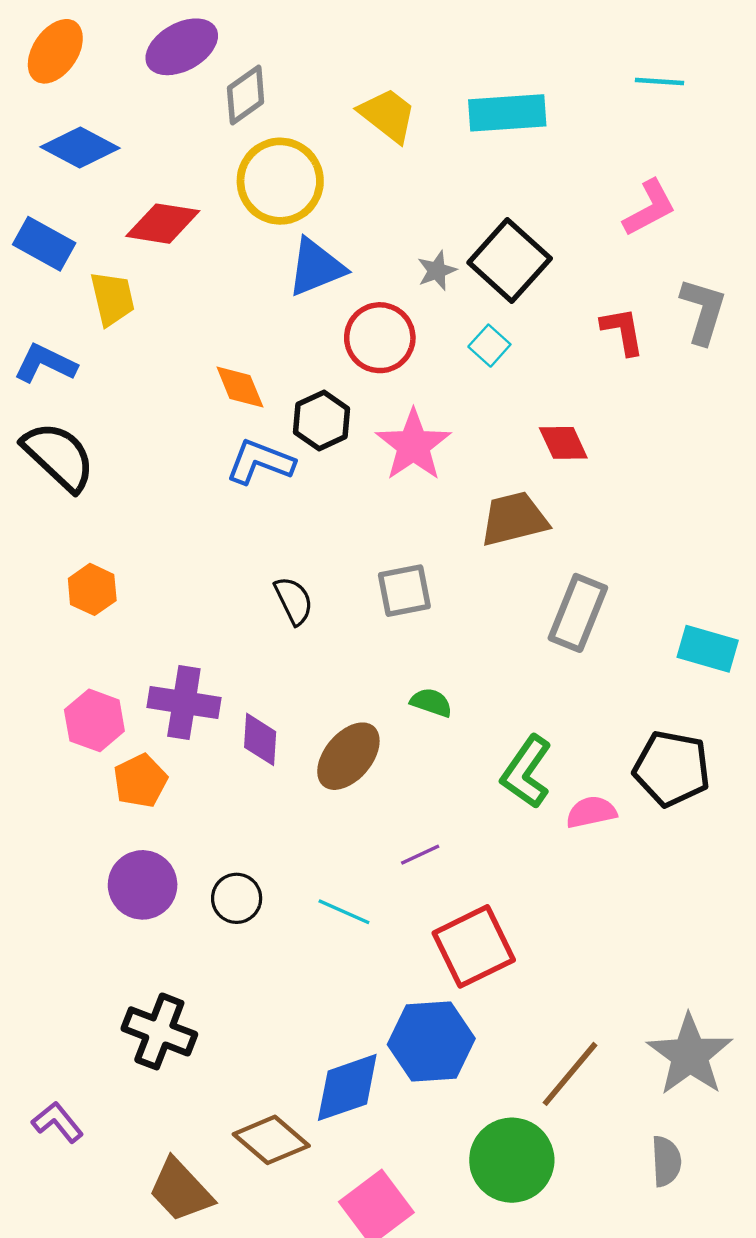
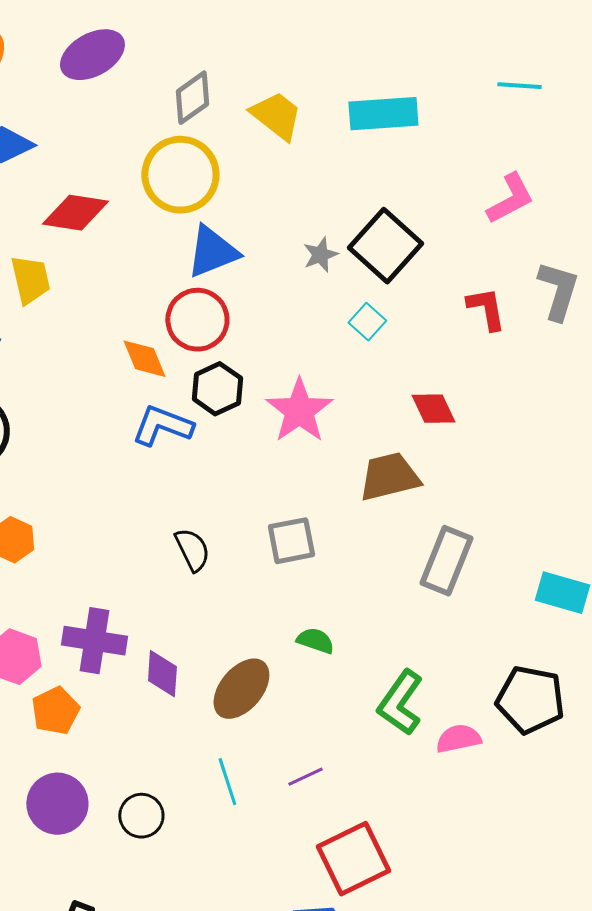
gray diamond: (246, 95) -> (192, 98), moved
red circle: (380, 338) -> (197, 320), moved
cyan line: (344, 912) -> (227, 782), moved, turned 48

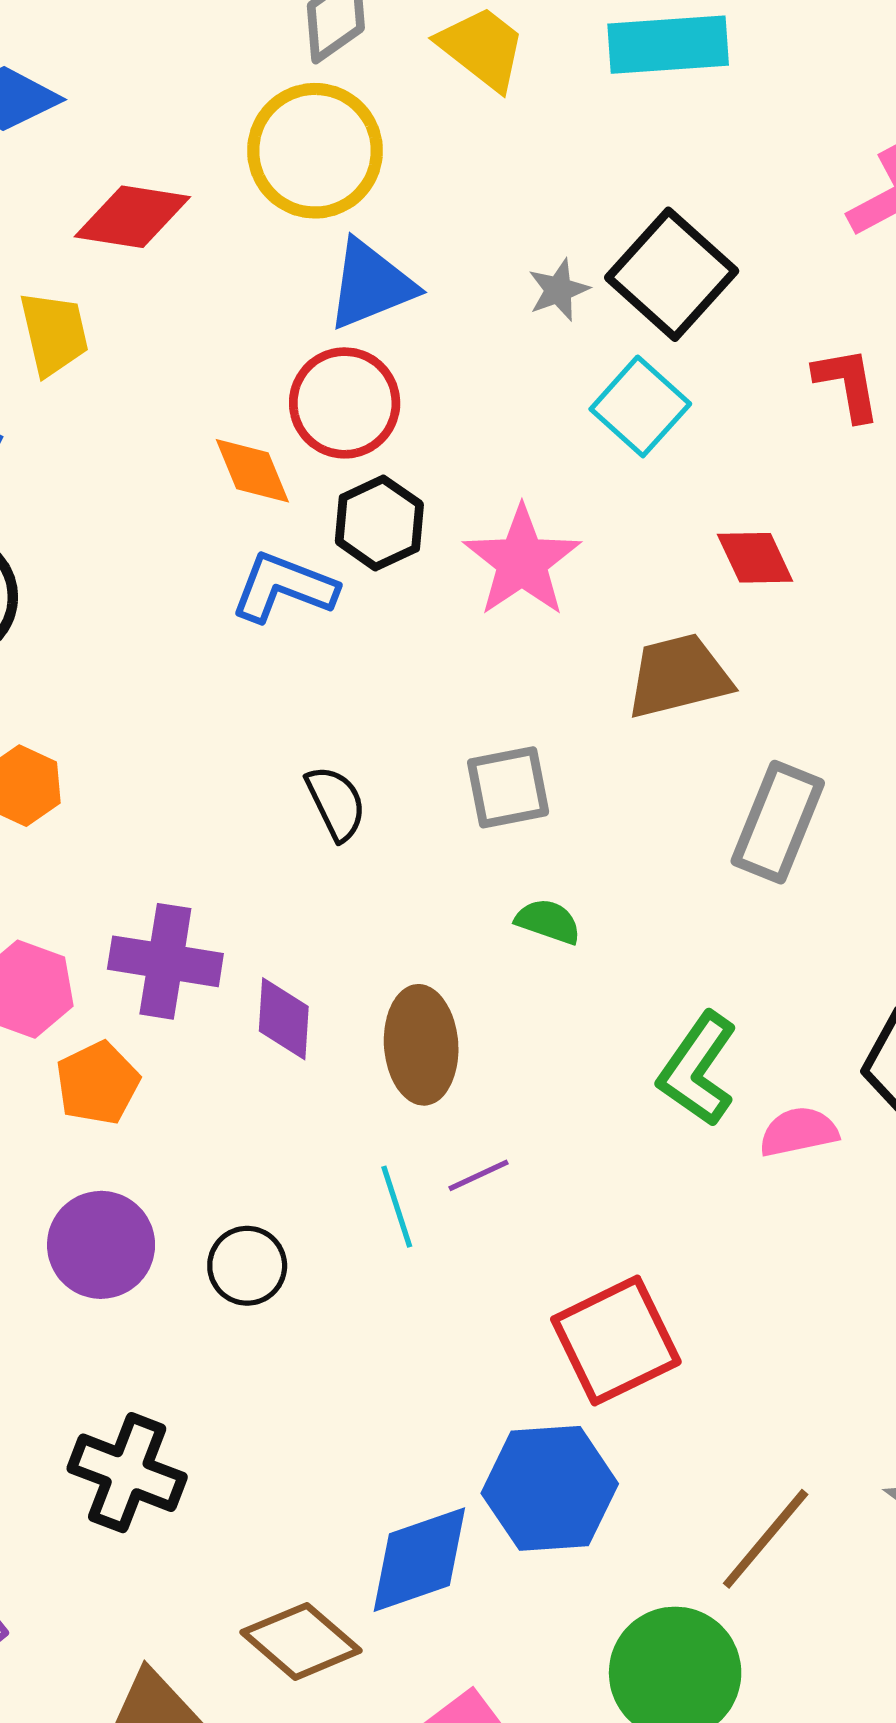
cyan square: (367, 322) -> (640, 406), size x1.5
green semicircle: (315, 641) -> (548, 921), moved
brown ellipse: (241, 689) -> (421, 1045), turned -44
purple line: (305, 777) -> (479, 1175), moved

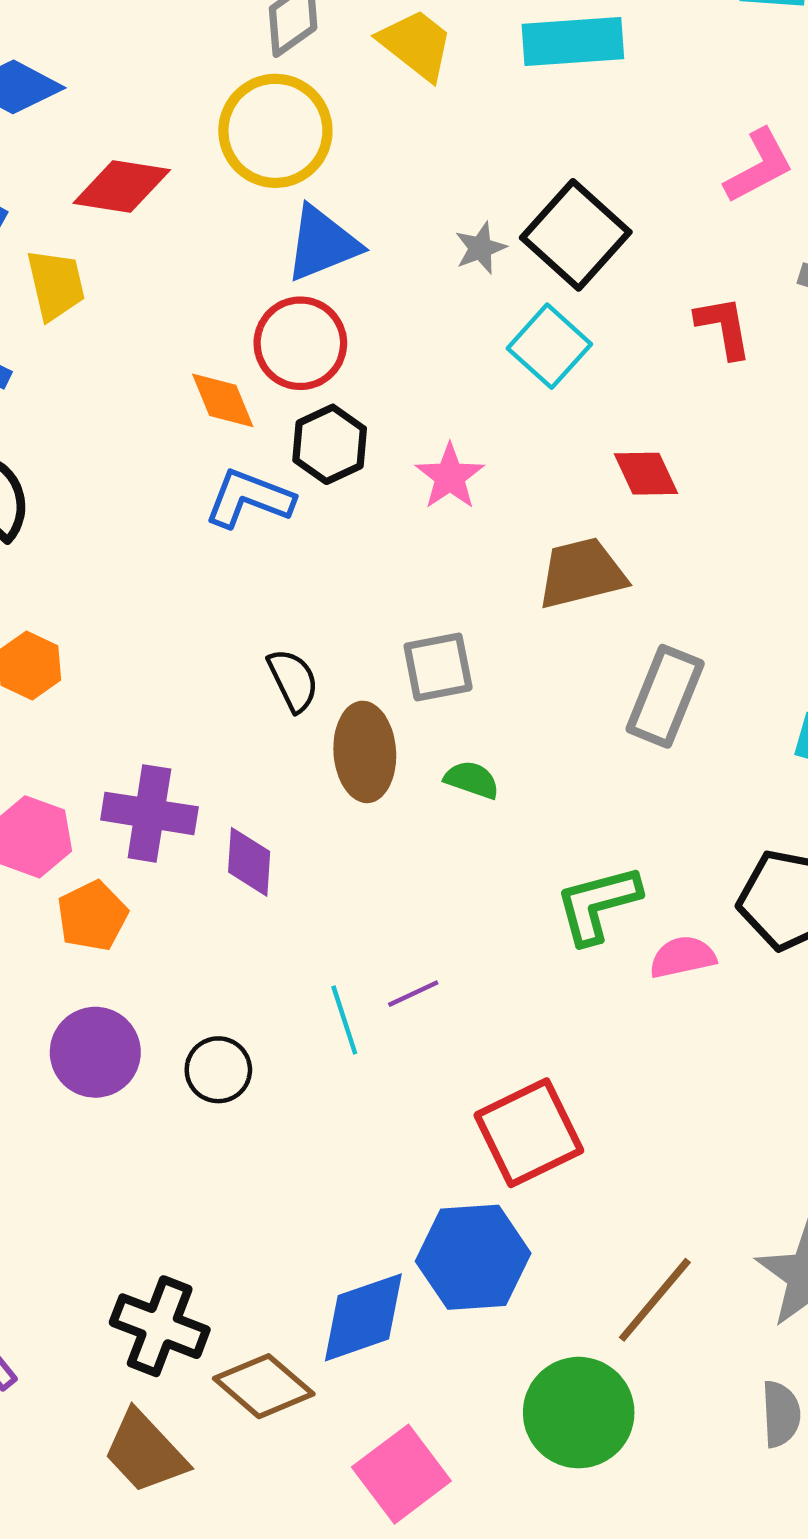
pink star: (522, 561) -> (450, 477), size x0.7
brown ellipse: (421, 1045) -> (365, 752), moved
green L-shape: (698, 1069) -> (598, 904), turned 40
black cross: (127, 1473) -> (160, 1326), moved

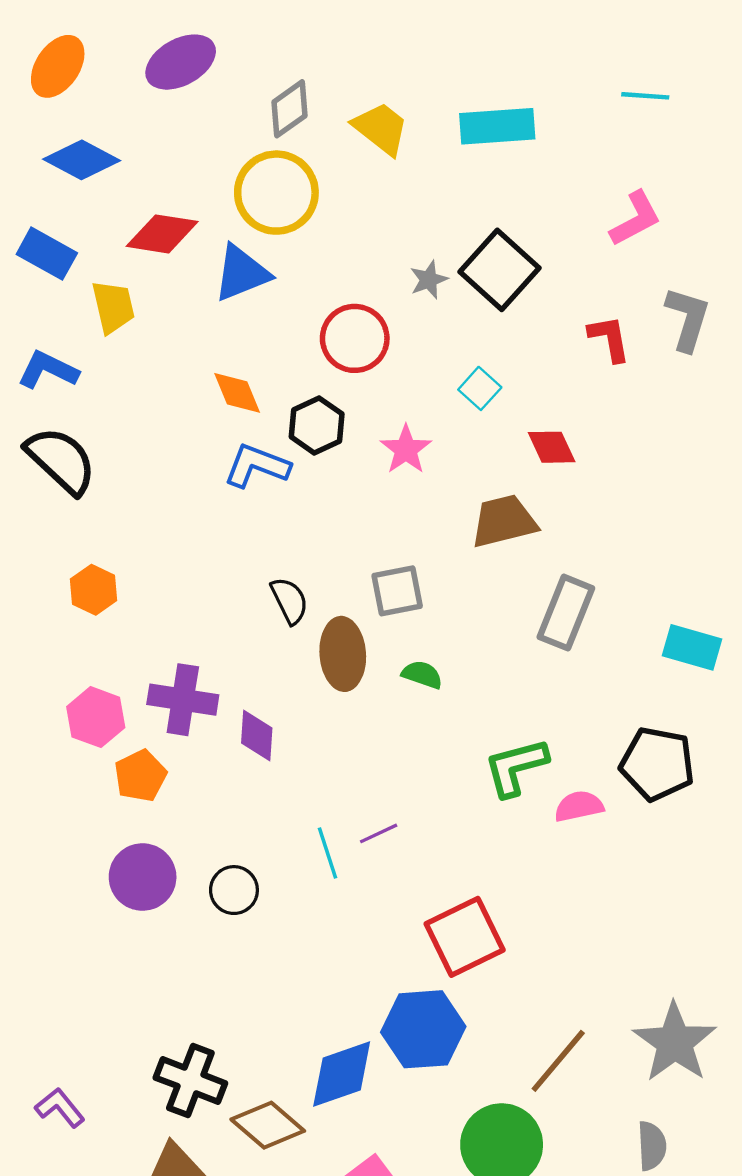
blue triangle: (322, 244) -> (242, 273), moved
red circle: (300, 343) -> (355, 338), moved
cyan square: (549, 346) -> (480, 388), moved, size x0.7

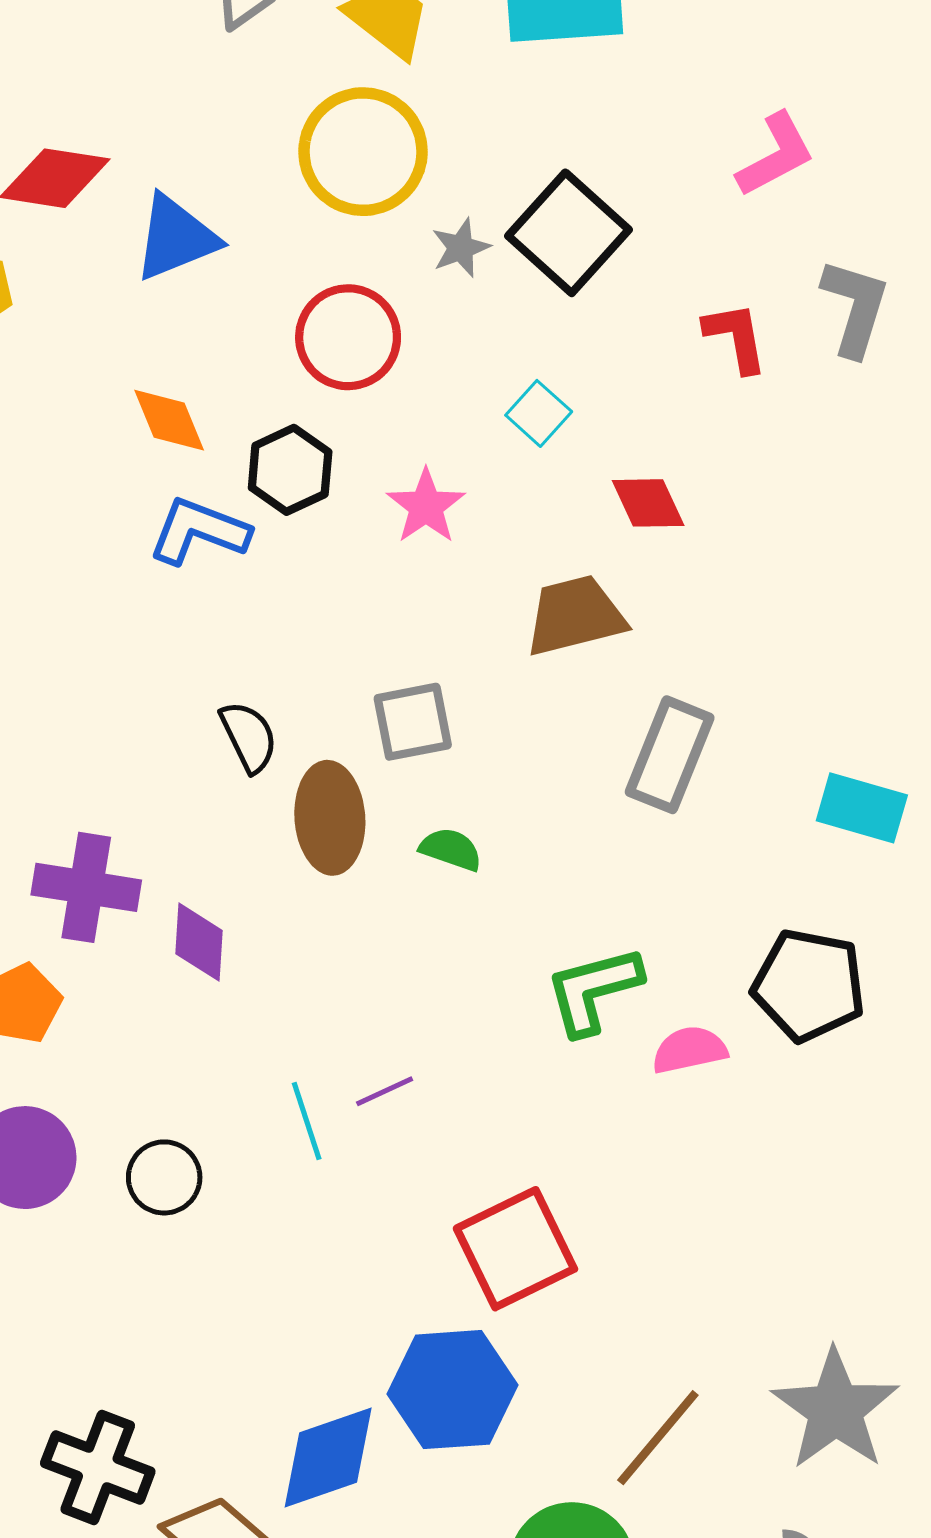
yellow circle: (276, 193) -> (363, 152), moved

